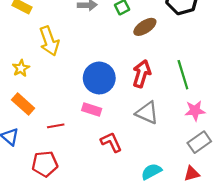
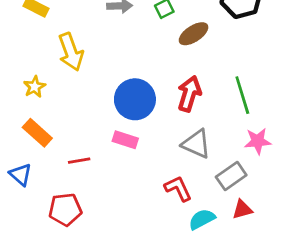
red L-shape: (111, 142) -> (178, 189), moved
gray rectangle: (199, 142) -> (231, 176), moved
red triangle: (192, 174) -> (242, 209), moved

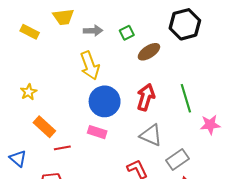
yellow arrow: (71, 52) -> (90, 65), moved
orange rectangle: (37, 133) -> (44, 127), moved
pink star: (258, 141) -> (210, 125), moved

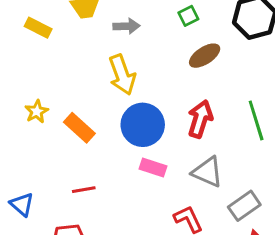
green square: (127, 33) -> (188, 16), moved
orange rectangle: (44, 127) -> (79, 128), moved
pink rectangle: (97, 132) -> (153, 168), moved

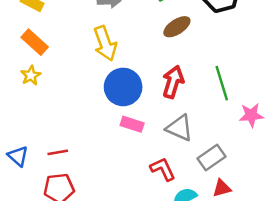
orange rectangle: (79, 128) -> (35, 42), moved
red line: (84, 190) -> (58, 152), moved

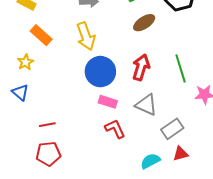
orange rectangle: (35, 42) -> (41, 35), moved
blue triangle: (18, 156) -> (20, 92), moved
red L-shape: (163, 169) -> (115, 129), moved

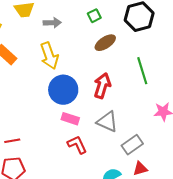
green line: (181, 68) -> (142, 71), moved

